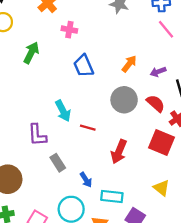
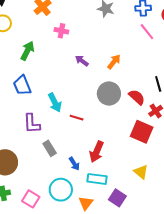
blue trapezoid: (84, 66) -> (22, 85), moved
purple arrow: (158, 72) -> (82, 61), moved, turned 56
red arrow: (119, 152) -> (97, 152), moved

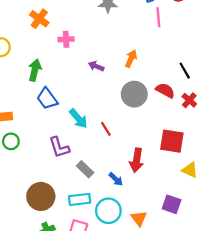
pink line: (147, 32) -> (158, 17), turned 48
blue trapezoid: (22, 85) -> (47, 99), moved
red line: (77, 118) -> (106, 129), turned 56
red square: (142, 132) -> (172, 141), moved
cyan rectangle: (97, 179) -> (80, 199), moved

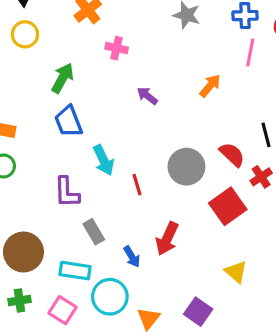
orange arrow: (131, 59) -> (210, 86), moved
gray circle: (134, 94) -> (186, 167), moved
red square: (172, 141) -> (228, 206), moved, turned 30

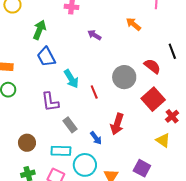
orange arrow: (210, 86) -> (133, 24), turned -84
red cross: (261, 177) -> (172, 116), moved
brown circle: (23, 252) -> (27, 143), size x0.7

